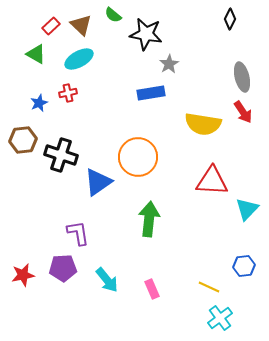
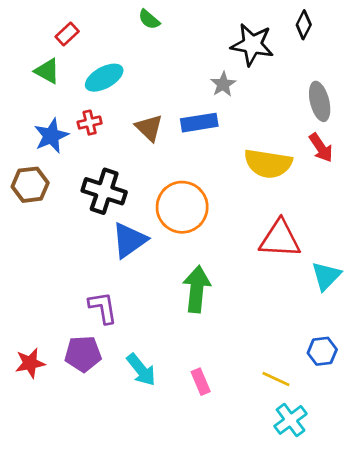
brown triangle: (81, 25) -> (149, 128), moved
black star: (146, 34) -> (252, 45), moved
blue star: (39, 103) -> (51, 136), size x1.5
black cross: (61, 155) -> (104, 191), moved

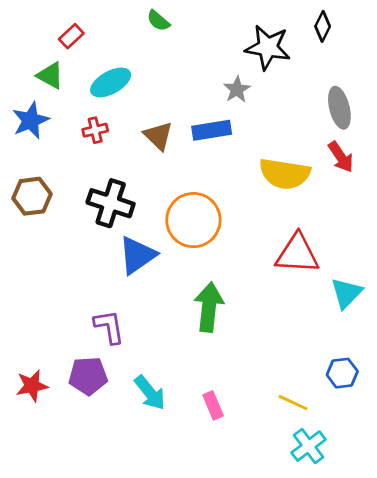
blue star: (51, 136) -> (31, 120), moved

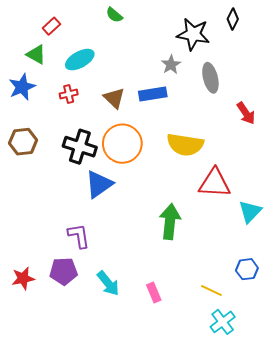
gray ellipse: (339, 108) -> (210, 78), moved
yellow semicircle: (285, 174) -> (185, 145), moved
orange circle: (193, 220) -> (122, 144), moved
green arrow: (209, 307) -> (170, 222), moved

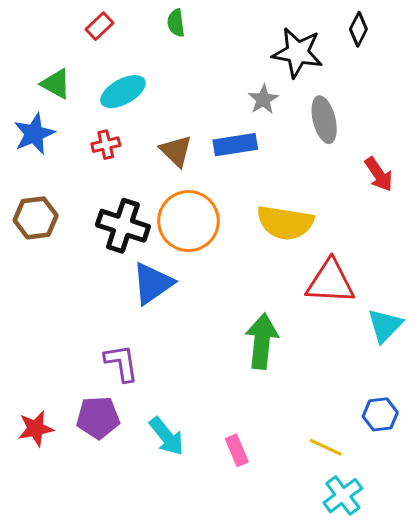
green semicircle: (114, 15) -> (176, 23), turned 42
red rectangle: (51, 26) -> (100, 26), moved

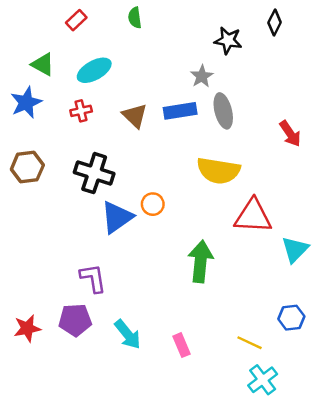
black star: (298, 53) -> (228, 40), size x0.7
gray ellipse: (324, 120) -> (223, 111), moved
orange circle: (188, 221) -> (153, 204), moved, size x0.5

